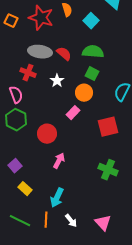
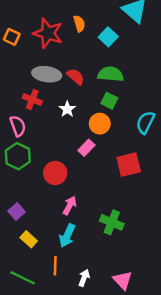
green cross: (108, 170) -> (112, 222), moved
cyan arrow: (57, 198) -> (67, 236), moved
orange line: (46, 220) -> (55, 266), moved
white arrow: (71, 221) -> (84, 278), turned -120

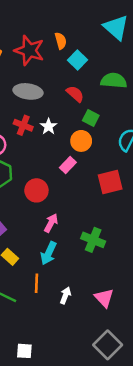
cyan square: (108, 37) -> (78, 60), moved
green semicircle: (111, 74) -> (114, 81), moved
red semicircle: (76, 77) -> (75, 94), moved
red cross: (32, 100) -> (23, 125), moved

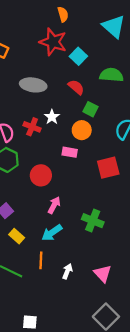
orange semicircle: (61, 41) -> (63, 14), moved
red star: (29, 50) -> (53, 42), moved
red cross: (23, 125) -> (32, 127), moved
pink rectangle: (68, 165) -> (70, 152), turned 56
cyan arrow: (49, 253) -> (52, 233), turned 30

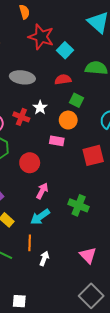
orange semicircle: (63, 14) -> (24, 12), moved
red semicircle: (76, 87) -> (63, 79), turned -49
white arrow: (67, 271) -> (44, 258), moved

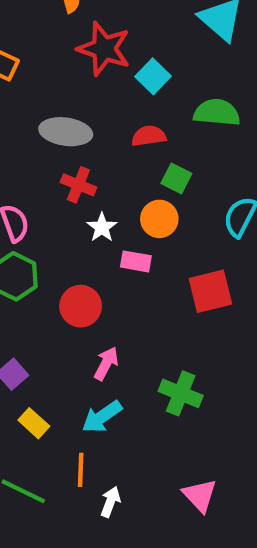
white star: (40, 108) -> (102, 227), moved
red cross: (21, 117) -> (78, 185), moved

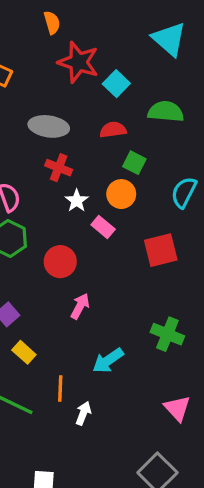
pink rectangle: (136, 261) -> (103, 227), turned 30
green cross: (181, 393) -> (167, 334), moved
cyan arrow: (102, 417) -> (108, 361), moved
pink triangle: (200, 495) -> (177, 408), moved

